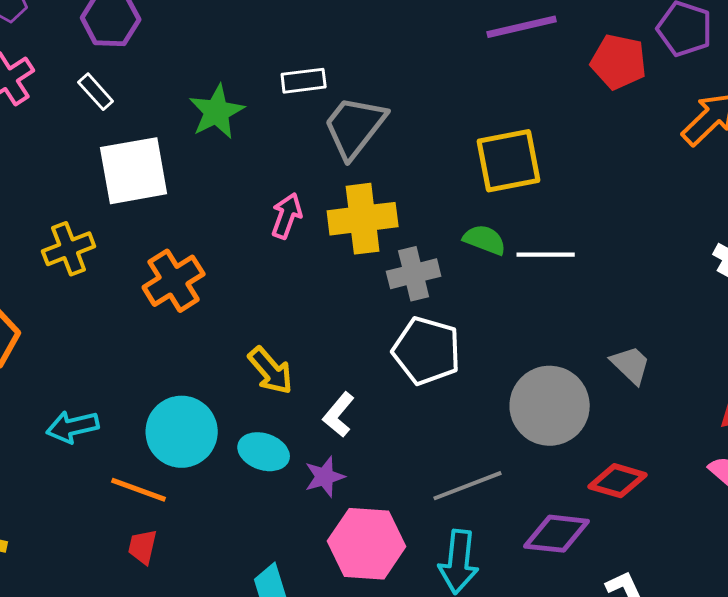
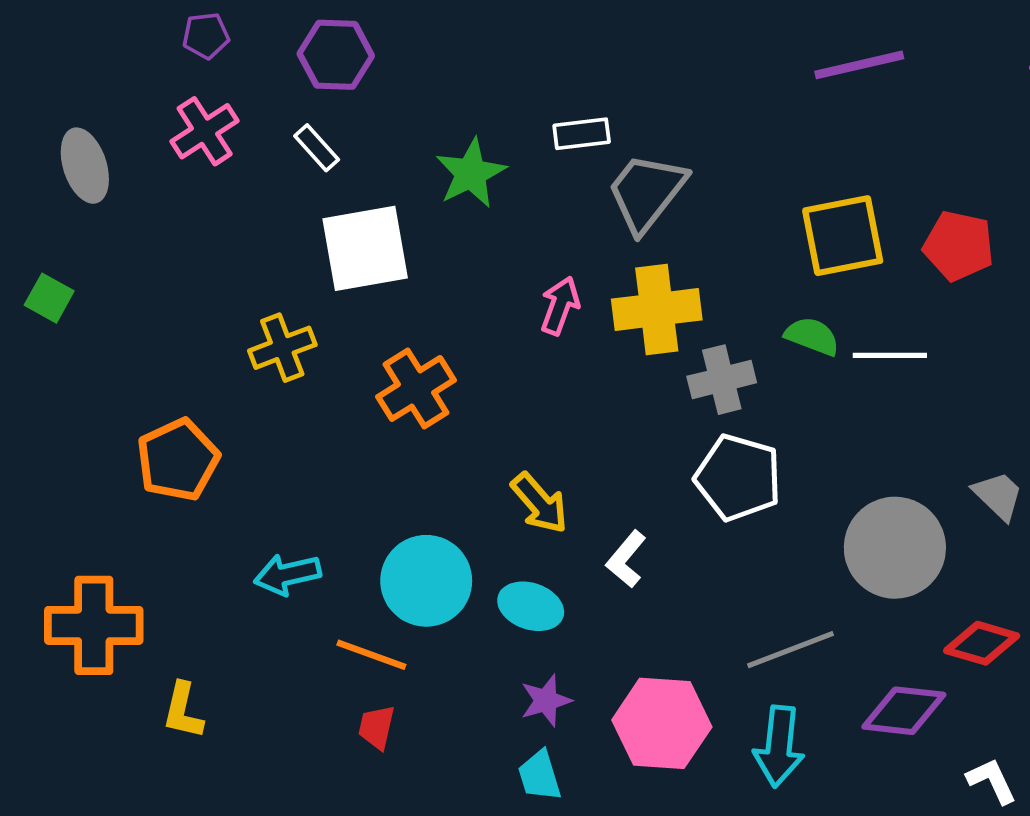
red pentagon: (619, 62) -> (959, 246), moved
purple star: (325, 477) -> (546, 701), moved

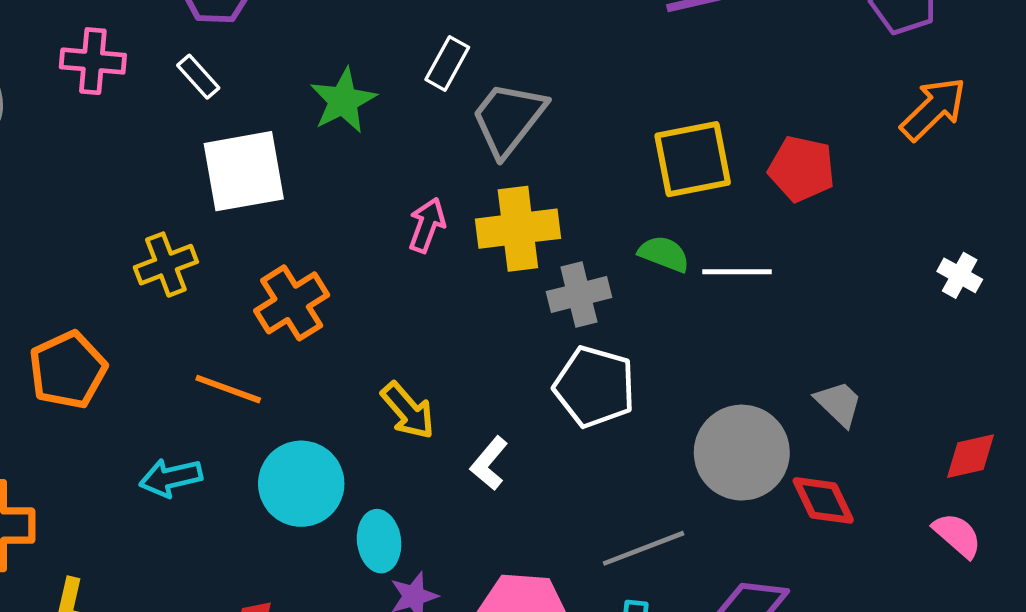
pink cross: (205, 131) -> (93, 61), turned 38
white rectangle: (582, 134) -> (447, 63), turned -54
cyan ellipse: (531, 606) -> (379, 541), moved, turned 64
red diamond: (982, 643) -> (823, 500), moved, turned 48
orange line: (371, 655) -> (228, 389), moved

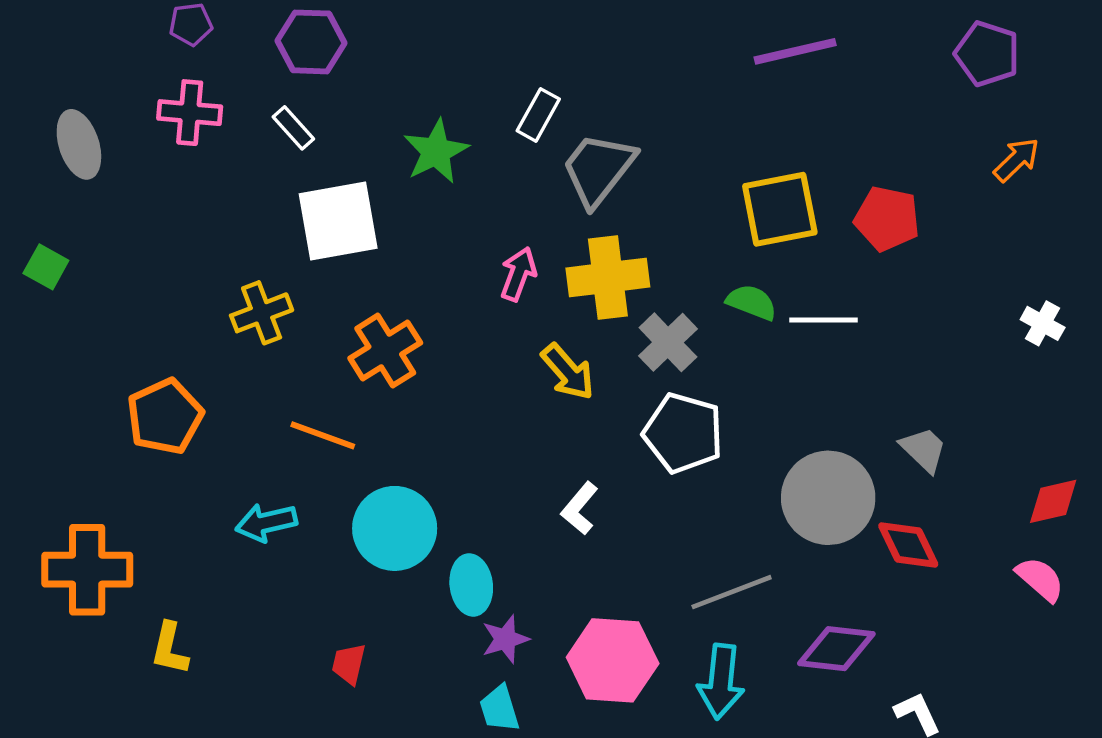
orange arrow: (933, 109) -> (1017, 160), size x0.7
gray cross: (579, 295) -> (668, 342), turned -30
yellow arrow: (408, 411) -> (568, 372), moved

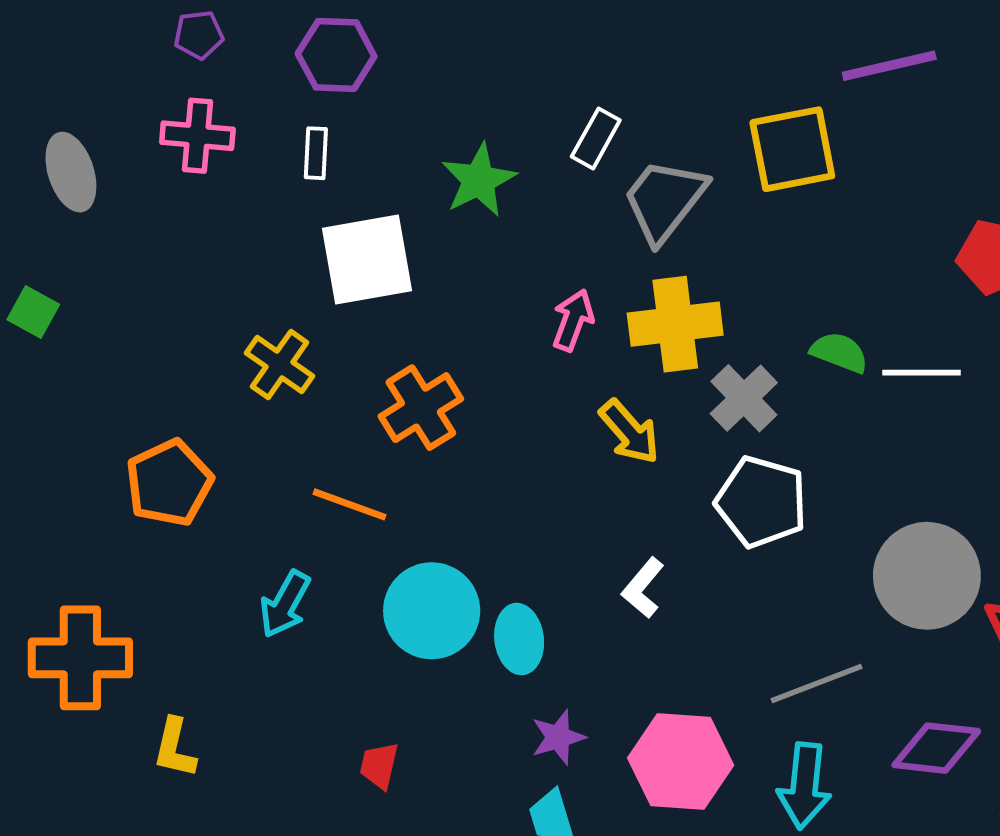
white rectangle: (293, 128) -> (316, 153), turned 45
yellow square: (780, 209) -> (792, 149), moved
yellow cross: (262, 313) -> (280, 365), turned -34
cyan arrow: (266, 523) -> (285, 604), turned -48
cyan ellipse: (471, 585) -> (519, 639), moved

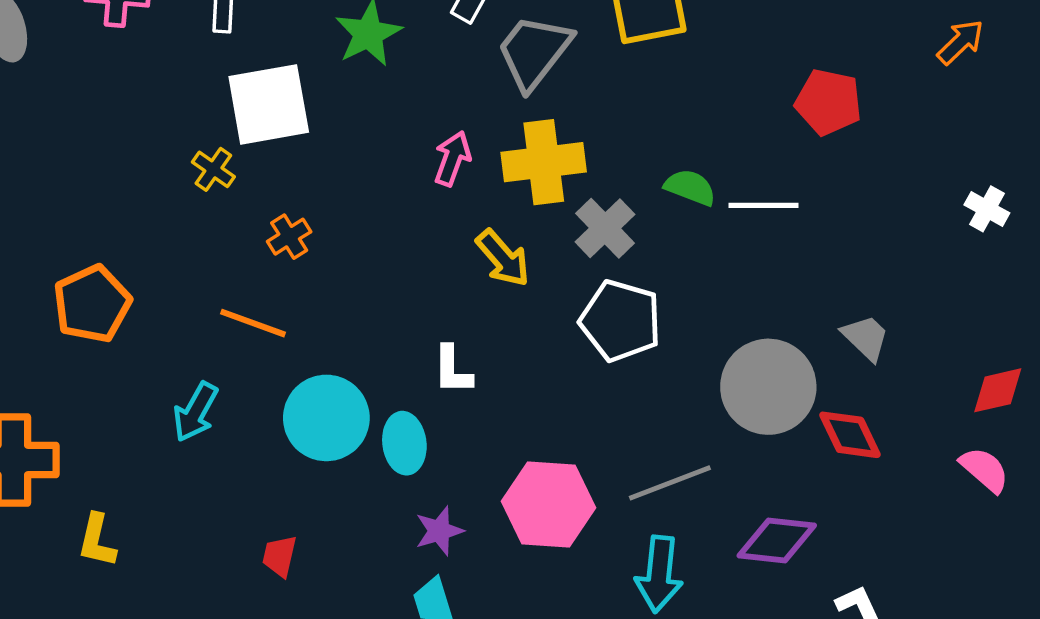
yellow cross: (280, 365) -> (213, 169), moved, size x0.7
orange cross: (421, 408) -> (289, 237), moved, size x0.6
white L-shape: (643, 588) -> (452, 370), moved, turned -40
pink hexagon: (681, 762) -> (549, 504), moved

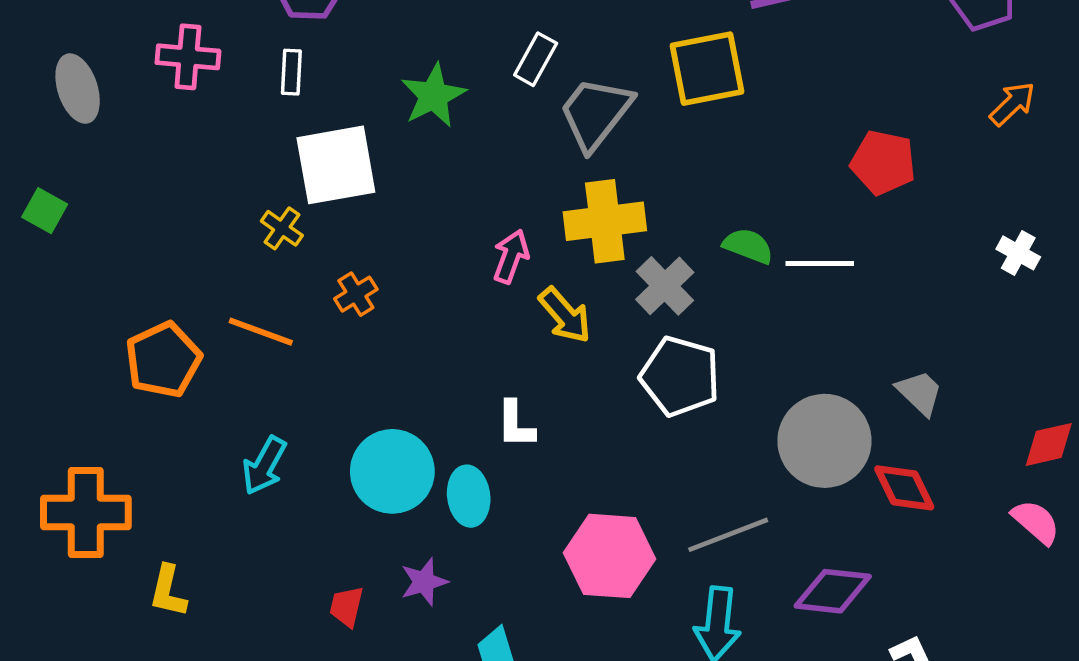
pink arrow: (452, 159) -> (511, 256), moved
white cross: (987, 209) -> (1018, 253), moved
orange line: (253, 323) -> (261, 332), moved
purple star: (439, 531) -> (424, 582), moved

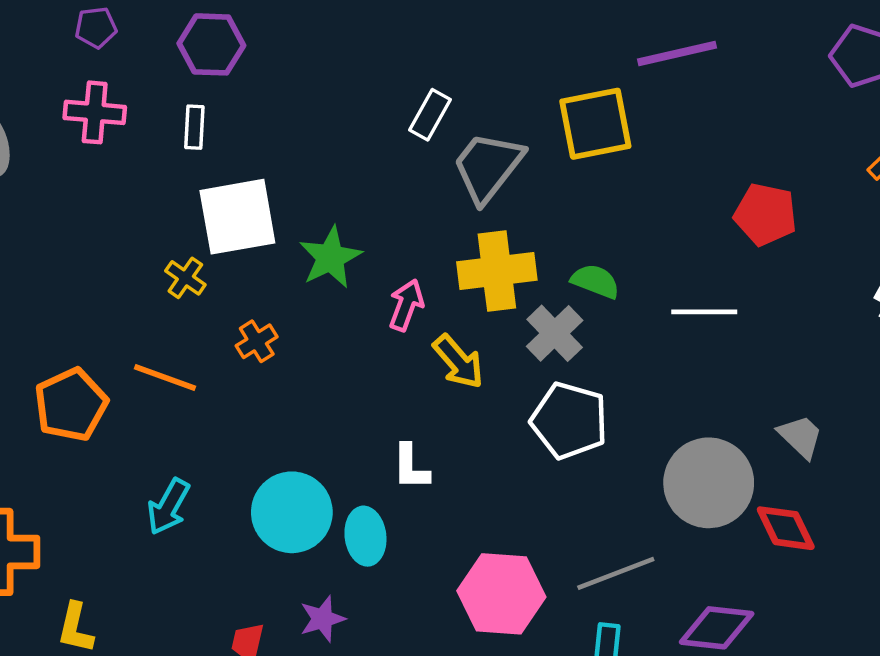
green star: (433, 96) -> (330, 257), moved
green semicircle: (748, 246) -> (595, 281), moved

